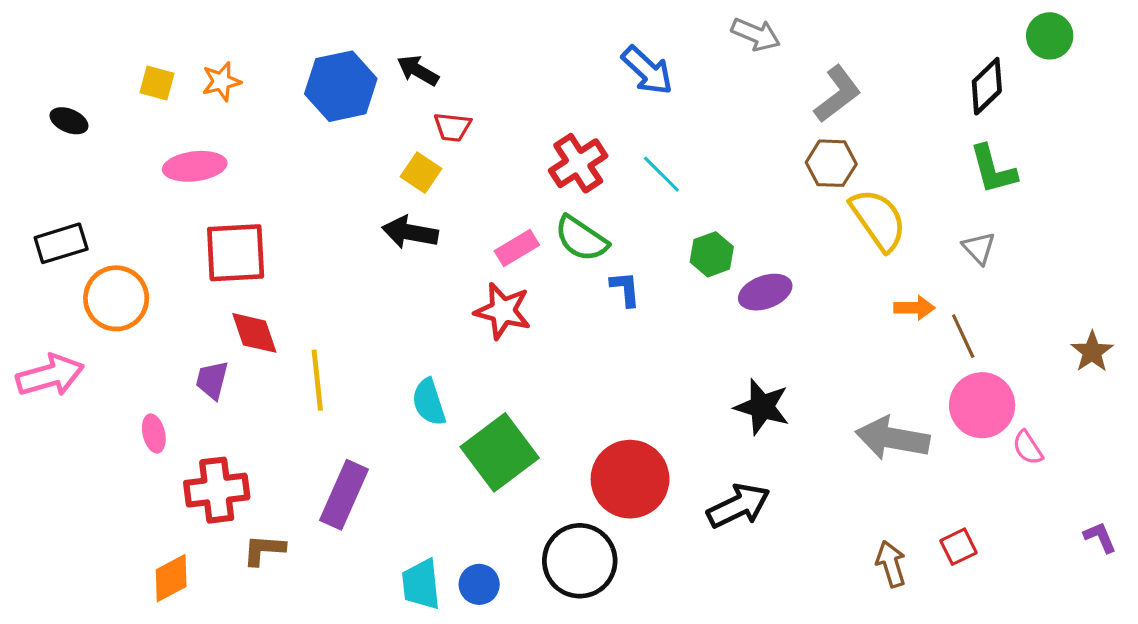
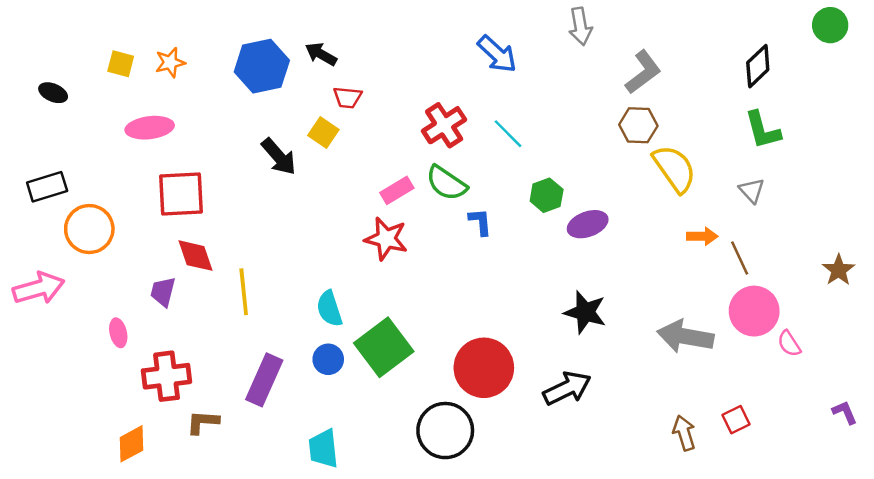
gray arrow: (756, 34) -> (580, 26), turned 57
green circle: (1050, 36) -> (830, 25), moved
black arrow: (410, 232) -> (279, 157), moved, turned -141
blue circle: (479, 584) -> (328, 359), moved

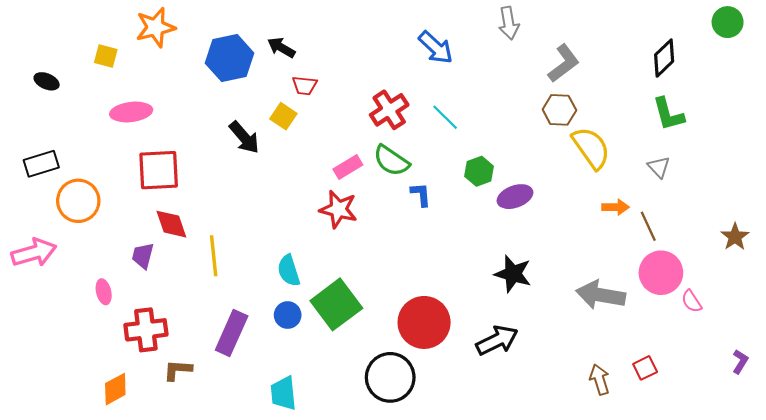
orange star: (170, 63) -> (155, 27), moved, size x1.5
purple L-shape: (845, 412) -> (740, 362), turned 55

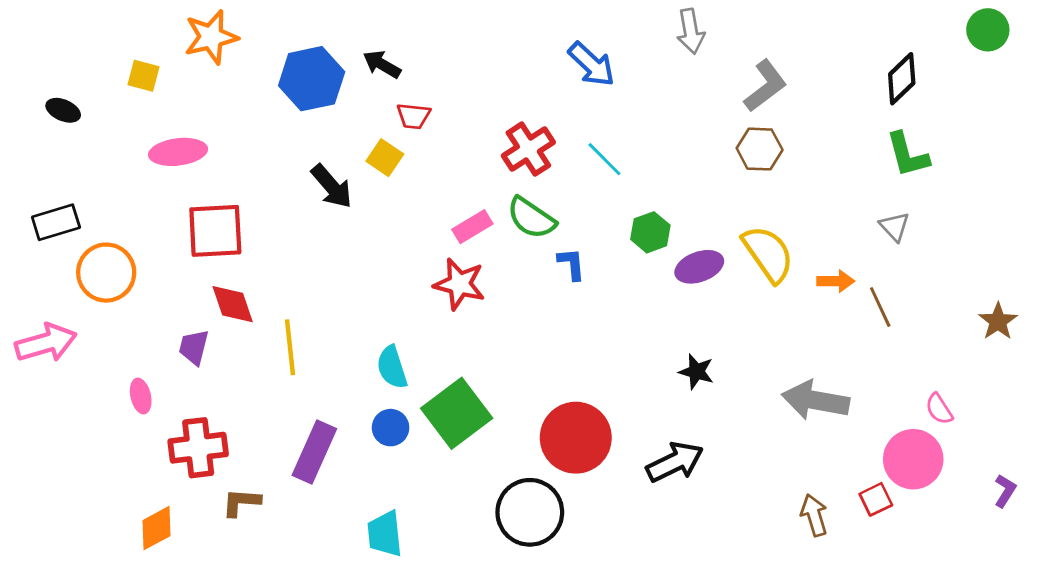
yellow semicircle: (591, 148) -> (768, 254), moved
pink circle: (661, 273) -> (913, 459), moved
black star: (513, 274) -> (696, 372), size x0.7

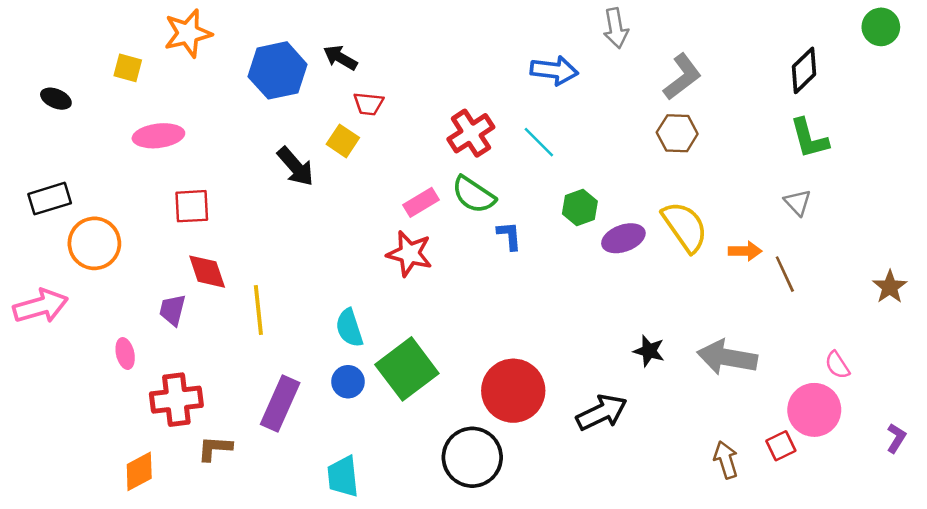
blue arrow: (592, 64) -> (554, 70), moved, turned -36
red square: (215, 231) -> (192, 206), size x0.7
black star: (696, 372) -> (649, 351), moved

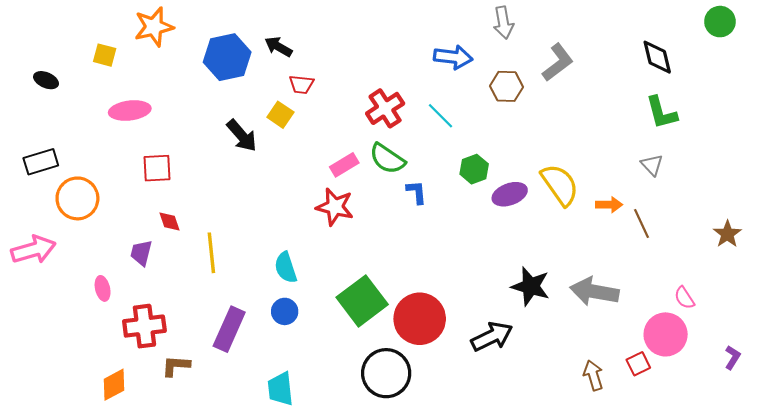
black diamond: (804, 70) -> (657, 57), turned -60
brown hexagon: (677, 133) -> (506, 86), moved
red diamond: (207, 272) -> (170, 221), size x0.7
black star: (649, 351) -> (531, 286), size x1.5
green square: (407, 369) -> (362, 301), moved

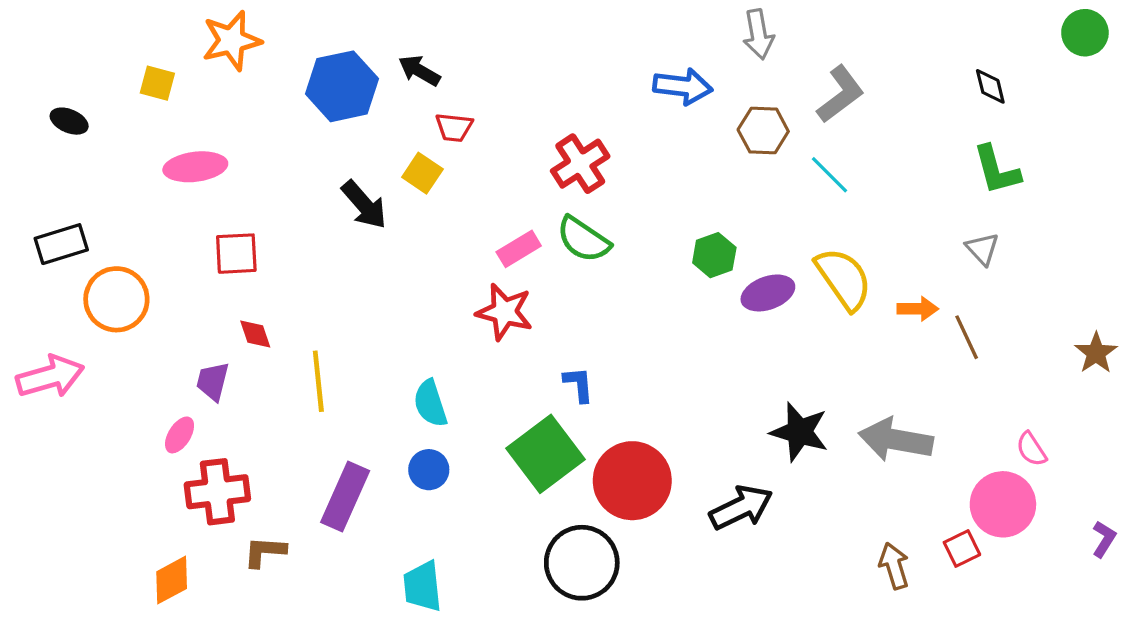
black diamond: (657, 57) -> (990, 86), size x0.7
cyan line: (441, 116) -> (829, 175), moved
blue L-shape: (416, 192) -> (579, 384), moved
pink ellipse: (103, 288) -> (180, 435), moved, turned 45

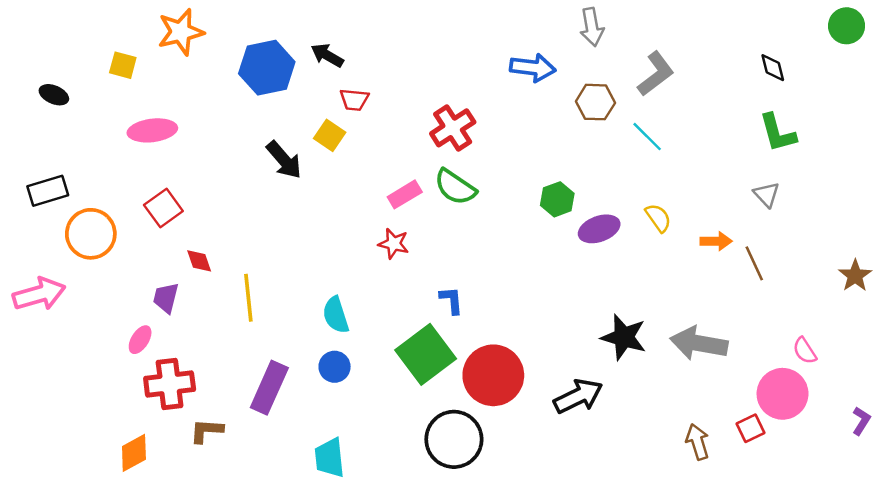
red square: (236, 254) -> (163, 208), moved, turned -33
yellow semicircle: (844, 279) -> (658, 218), size x0.6
red star: (504, 312) -> (394, 244), size x0.7

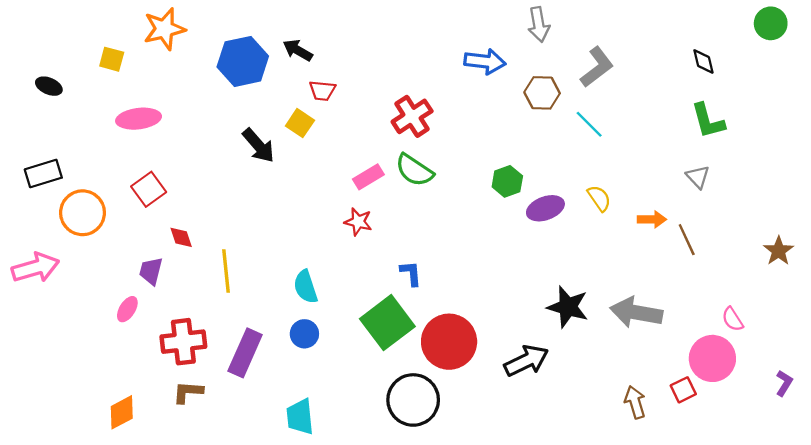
red cross: (170, 384) -> (183, 342), moved

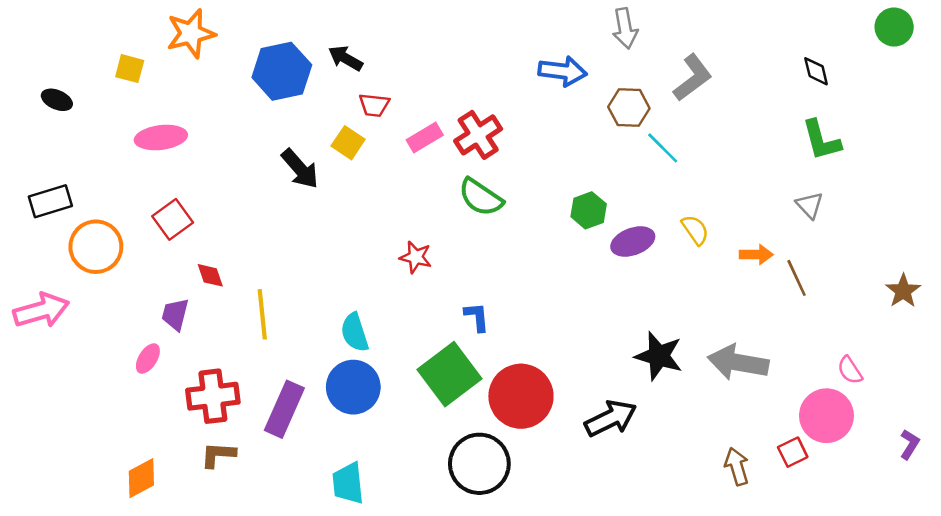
cyan line: (589, 124) -> (663, 148), moved
pink rectangle: (368, 177) -> (425, 138), moved
blue circle: (304, 334) -> (353, 387), size x1.6

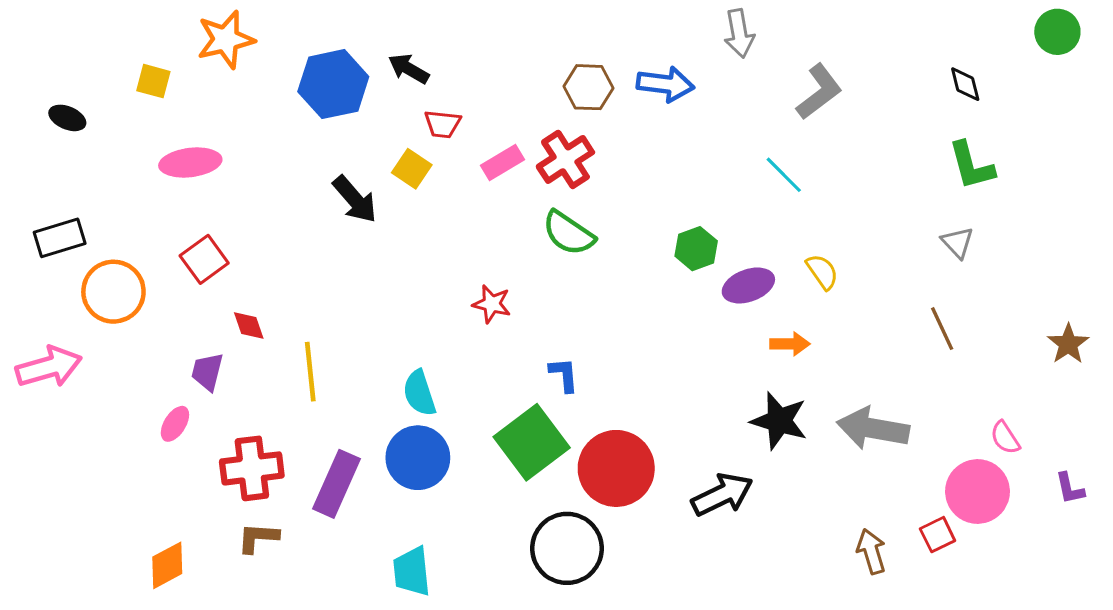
brown hexagon: (629, 108) -> (589, 87), moved
orange arrow: (756, 255) -> (790, 344), moved
purple L-shape: (910, 444) -> (1070, 488), moved, turned 136

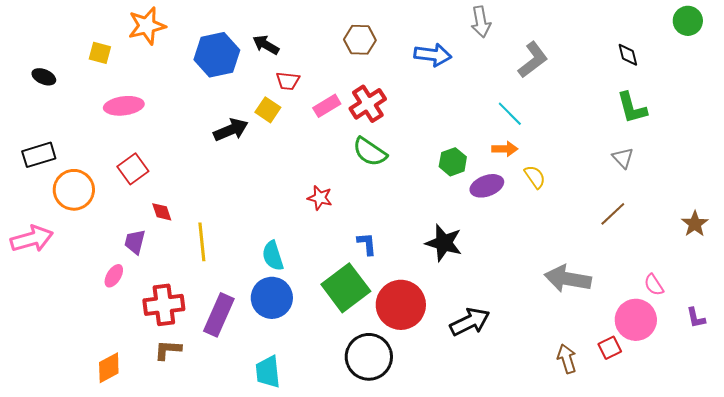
brown hexagon: (589, 87) -> (360, 40), moved
black arrow: (355, 199) -> (231, 130), turned -72
brown line: (942, 329) -> (613, 214), turned 72
orange arrow: (790, 344) -> (505, 149), moved
black star: (779, 421) -> (444, 243), moved

